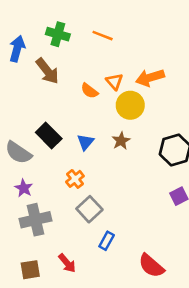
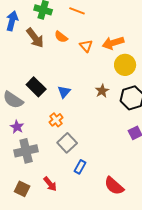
orange semicircle: (89, 91) -> (61, 37), moved
yellow circle: (130, 105) -> (125, 65), moved
brown star: (121, 141) -> (102, 91), moved
brown square: (30, 270) -> (22, 189), turned 35

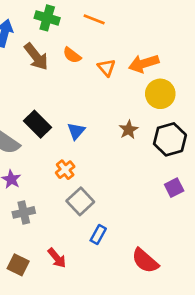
gray cross: (26, 151) -> (24, 212), size x0.7

